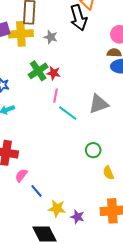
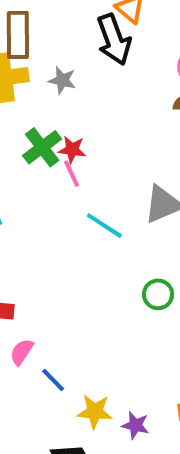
pink line: (55, 96) -> (71, 174), moved, turned -32

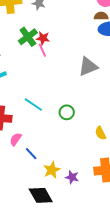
cyan line: (104, 226) -> (33, 105), moved
green circle: (158, 294) -> (67, 112), moved
yellow star: (95, 412) -> (52, 170), turned -30

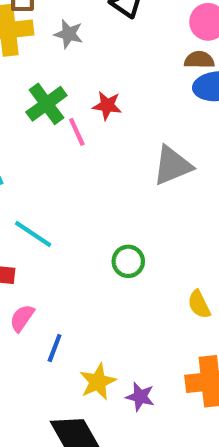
red star: (43, 38) -> (107, 105), moved
cyan line: (33, 105) -> (33, 234), moved
blue line: (31, 154) -> (55, 348), turned 64

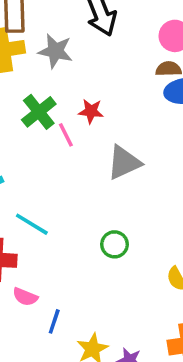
gray star: (69, 34) -> (55, 51), size x1.4
gray triangle: (172, 165) -> (124, 163), moved
pink semicircle: (22, 318) -> (25, 297), turned -100

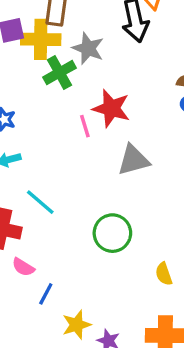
red star: (91, 111) -> (111, 108), size x1.6
green cross: (39, 112) -> (59, 73), moved
green circle: (115, 244) -> (112, 233), size x1.5

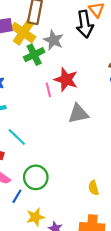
yellow cross: (41, 39) -> (23, 33), turned 30
green circle: (112, 233) -> (36, 177), moved

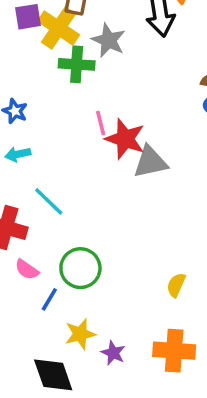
green cross: (34, 55) -> (77, 64), turned 30
red star: (66, 80) -> (125, 139), moved
yellow semicircle: (93, 188) -> (176, 285), turned 40

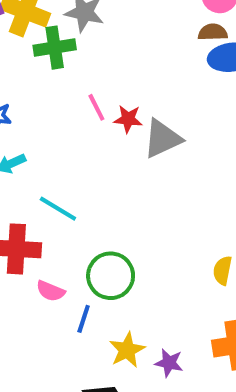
red star: (125, 139) -> (128, 119), size x0.6

